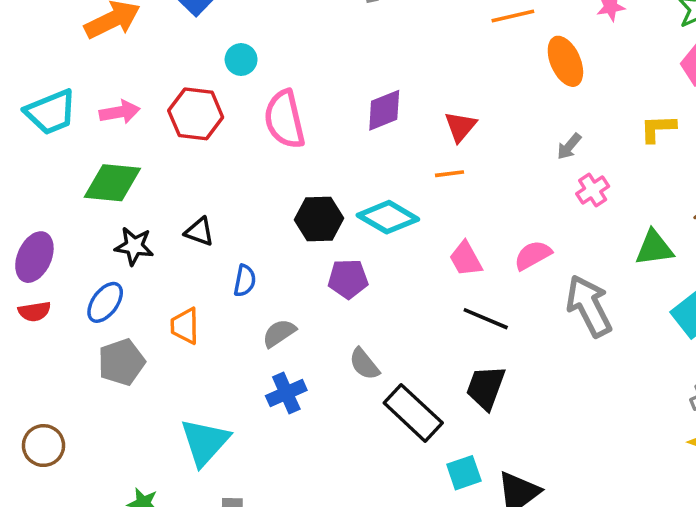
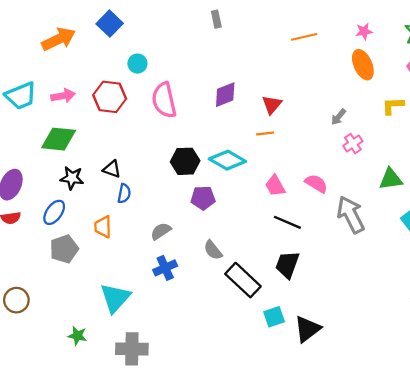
orange ellipse: (565, 61) -> (363, 65), moved
pink semicircle: (533, 255) -> (316, 183), turned 60
blue semicircle: (245, 281) -> (124, 193), moved

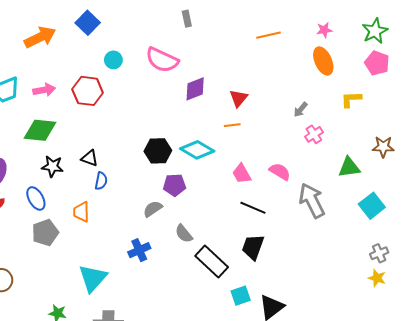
pink semicircle: (164, 100) -> (162, 60), moved, turned -52
blue ellipse: (54, 212) -> (36, 198), turned -65
gray semicircle: (161, 231) -> (153, 209), moved

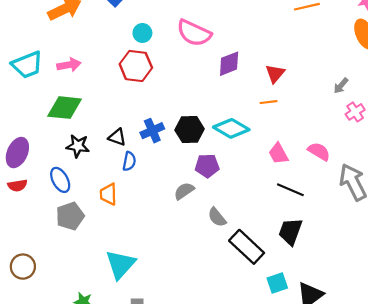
red hexagon: (88, 91) -> (136, 66), moved
blue cross: (139, 250) -> (152, 131), moved

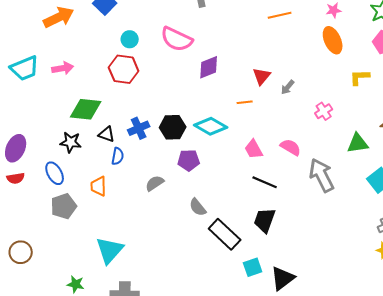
red triangle: (275, 74) -> (262, 76), moved
gray arrow: (341, 86) -> (288, 87), moved
green diamond: (65, 108) -> (86, 109), moved
gray semicircle: (184, 191) -> (155, 183), moved

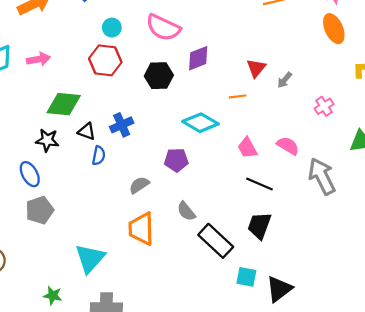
black hexagon: (173, 127) -> (159, 76), moved
orange trapezoid: (99, 186) -> (141, 229), moved, size x1.5
cyan square: (253, 267) -> (246, 277), turned 30

